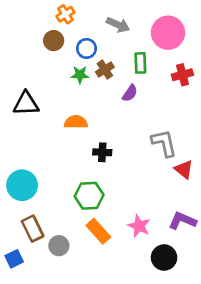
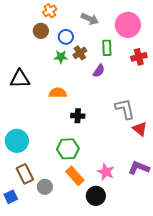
black circle: (164, 258) -> (96, 196), moved

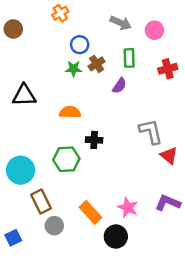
gray arrow: (90, 19) -> (121, 23), moved
pink circle: (128, 25) -> (154, 30), size x0.6
brown circle: (41, 31) -> (13, 29), moved
green hexagon: (68, 149) -> (66, 159), moved
brown rectangle: (25, 174) -> (41, 202), moved

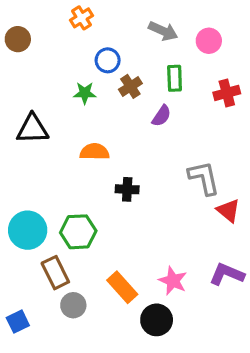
green star: (74, 69) -> (85, 93), moved
green hexagon: (66, 159) -> (78, 232), moved

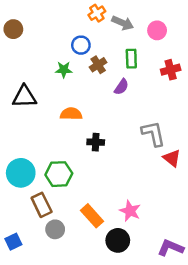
orange cross: (81, 18) -> (97, 13), moved
purple L-shape: (227, 274) -> (171, 248), moved

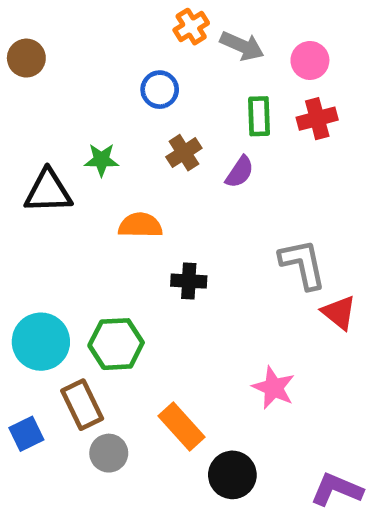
brown cross: (98, 65) -> (184, 153), moved
green star: (64, 70) -> (101, 160), moved
red cross: (171, 70) -> (317, 119), moved
pink star: (130, 211) -> (274, 388), moved
blue square: (13, 242) -> (26, 434), moved

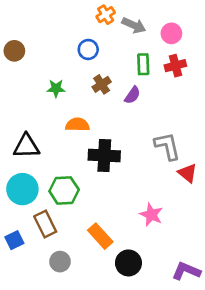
brown circle: (26, 58) -> (14, 51), moved
black triangle: (48, 191) -> (26, 146), moved
black cross: (189, 281) -> (104, 156), size x1.6
gray circle: (109, 453) -> (60, 262), moved

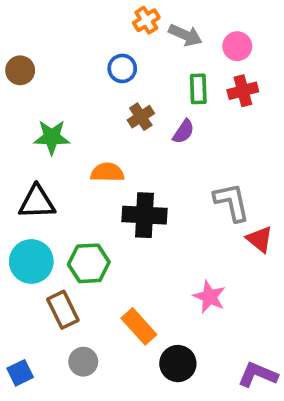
green star: (56, 88) -> (52, 137), moved, size x1.4
blue square: (14, 240) -> (20, 373), moved

